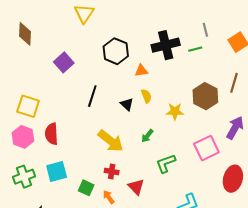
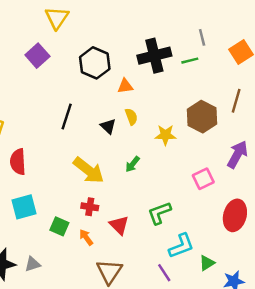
purple square: (64, 62) -> (37, 56), moved
pink square: (206, 148) -> (203, 179), size x0.7
green L-shape: (166, 163) -> (159, 213), moved

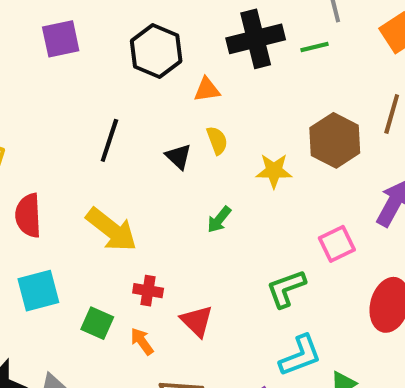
purple square: (37, 56) -> (61, 39), turned 30
yellow arrow: (89, 170) -> (111, 230), moved
green L-shape: (159, 213) -> (286, 289), moved

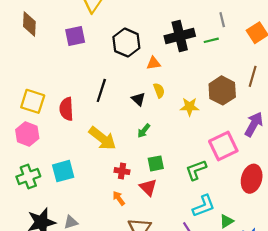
red semicircle: (28, 216) -> (66, 109), moved
green arrow: (219, 220) -> (144, 131), moved
pink square: (337, 244) -> (223, 146), size x1.5
green square: (97, 323) -> (156, 163), moved, turned -35

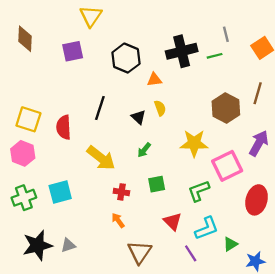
yellow star: (190, 107) -> (194, 143), moved, size x1.4
red triangle: (148, 187) -> (173, 221), moved

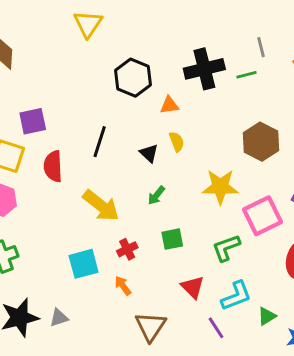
purple square: (73, 51) -> (33, 121), moved
cyan square: (60, 192) -> (84, 264), moved
red cross: (121, 192) -> (127, 249), turned -35

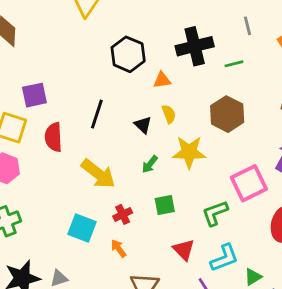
green line: (246, 75) -> (234, 64), moved
brown hexagon: (261, 142) -> (227, 114), moved
yellow star: (220, 187) -> (189, 152), moved
cyan square: (84, 264) -> (82, 228), turned 36

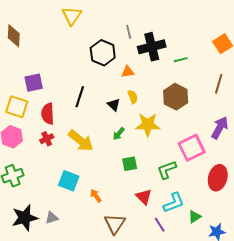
gray line: (248, 26) -> (129, 32), moved
red cross: (123, 214) -> (47, 139), moved

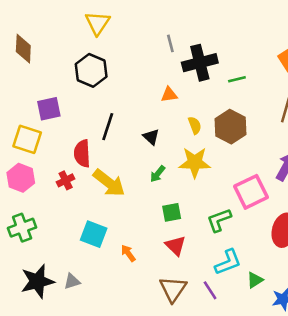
black hexagon: (103, 53) -> (91, 70), moved
yellow semicircle: (133, 97) -> (195, 125), moved
red semicircle: (48, 114) -> (82, 153), moved
red triangle: (144, 197) -> (176, 246), moved
brown triangle: (115, 224) -> (173, 289), moved

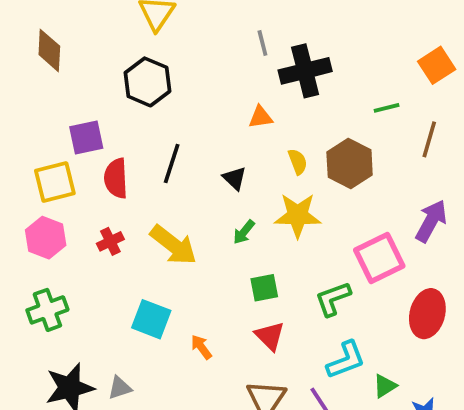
green line: (237, 79) -> (387, 108), moved
yellow square: (27, 139) -> (55, 182), turned -32
red semicircle: (82, 153) -> (116, 178), moved

